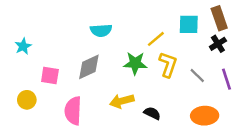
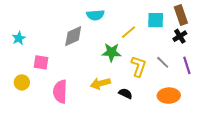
cyan semicircle: (101, 30) -> (95, 15), moved
yellow L-shape: (168, 65) -> (139, 66), moved
gray diamond: (89, 67) -> (73, 36), moved

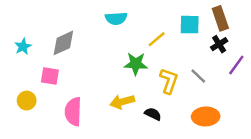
gray diamond: (73, 36) -> (63, 43), moved
purple line: (187, 65) -> (236, 65), moved, turned 54

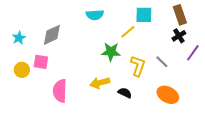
cyan square: (190, 25) -> (144, 15), moved
yellow circle: (27, 101) -> (22, 70), moved
orange ellipse: (206, 116) -> (168, 95), turned 30

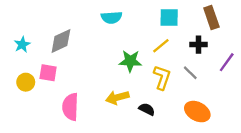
yellow line: (128, 32) -> (161, 46), moved
black cross: (179, 36) -> (198, 45), moved, turned 32

